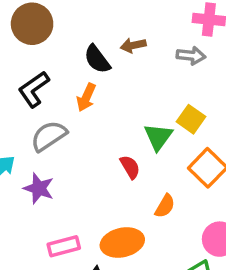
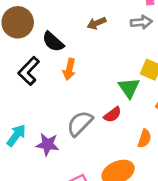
black semicircle: (97, 59) -> (53, 42), moved
gray semicircle: (49, 136) -> (80, 123), moved
red semicircle: (130, 167) -> (112, 115), turned 96

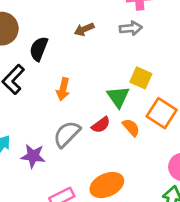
black semicircle: (53, 42) -> (39, 49), turned 70
orange arrow: (69, 69) -> (63, 89), moved
orange semicircle: (144, 139) -> (131, 128), moved, turned -60

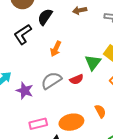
orange semicircle: (131, 128) -> (100, 111), moved

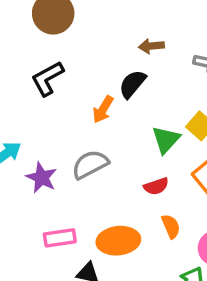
black semicircle: (45, 17) -> (132, 84), moved
red semicircle: (77, 79) -> (156, 186), moved

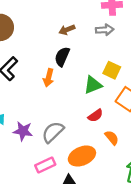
green triangle: (166, 140) -> (93, 85), turned 42
gray semicircle: (90, 164) -> (53, 132), moved

